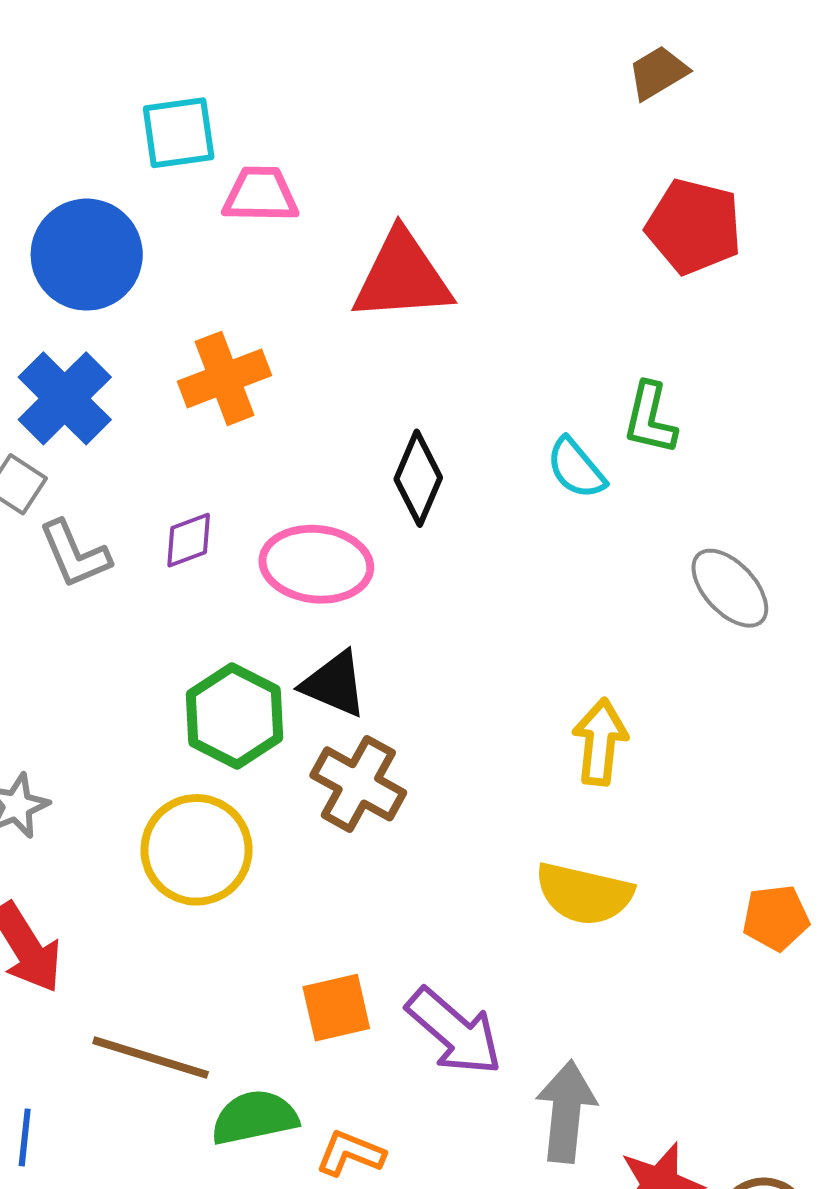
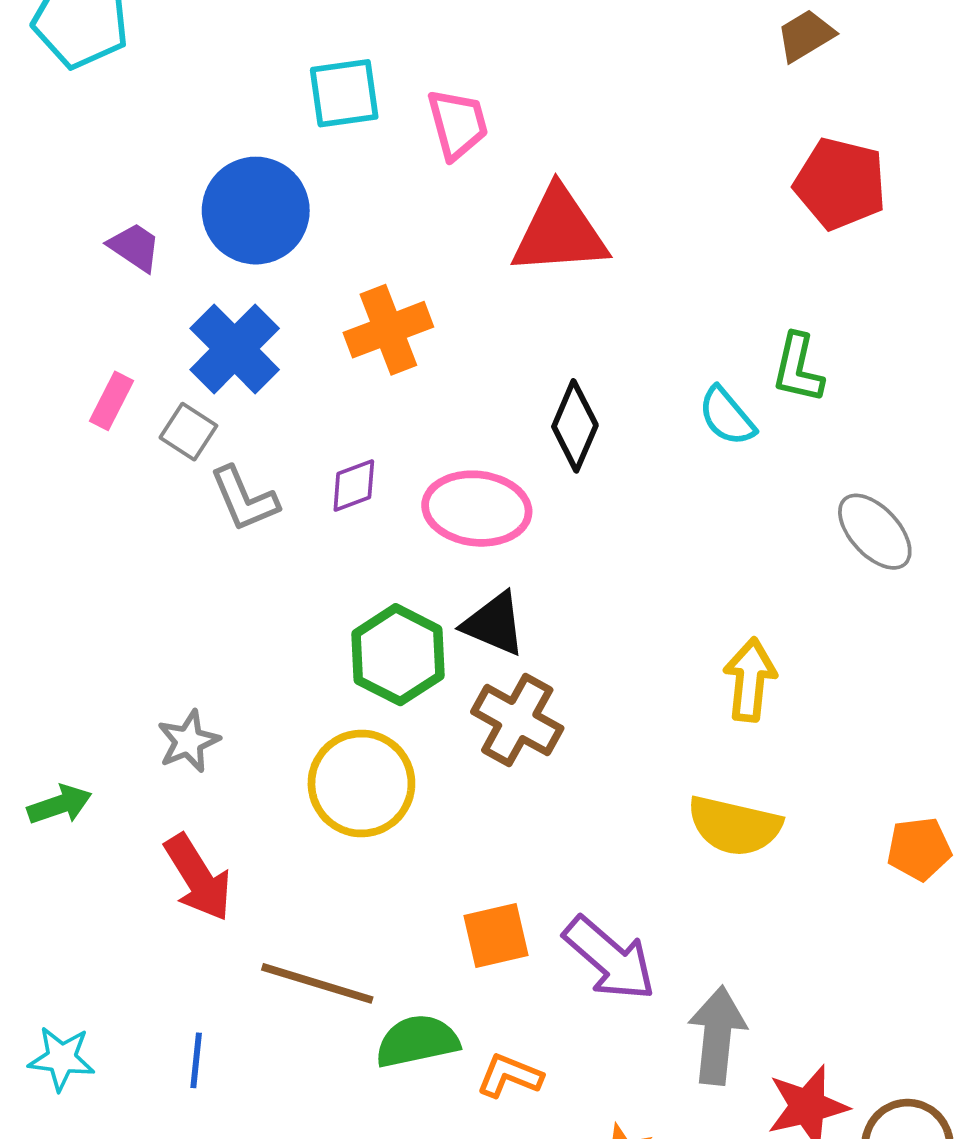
pink trapezoid: (260, 195) -> (458, 124), moved, turned 74

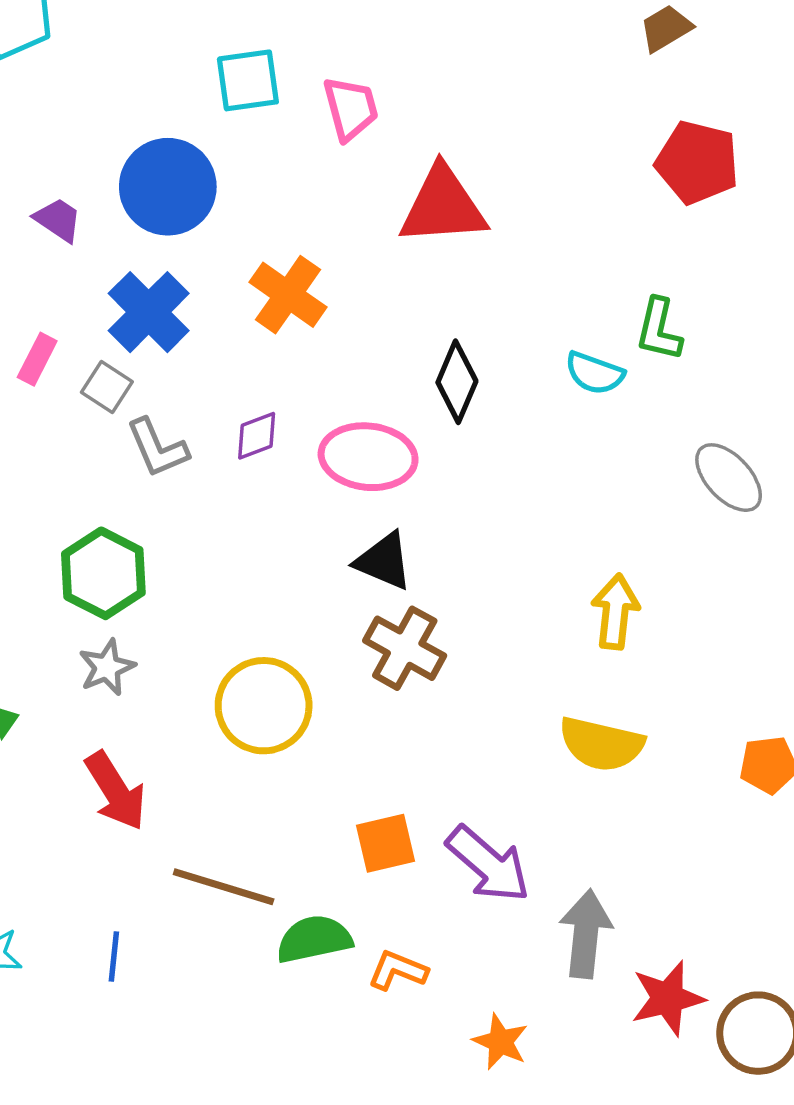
orange cross: (388, 330) -> (288, 295), turned -34
cyan semicircle: (727, 416) -> (594, 373), turned -30
green hexagon: (398, 655) -> (103, 573), moved

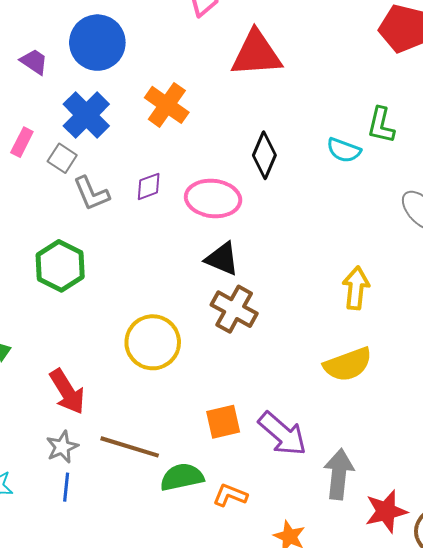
gray star: (107, 667) -> (62, 447), moved
yellow semicircle: (601, 744) -> (348, 364), turned -33

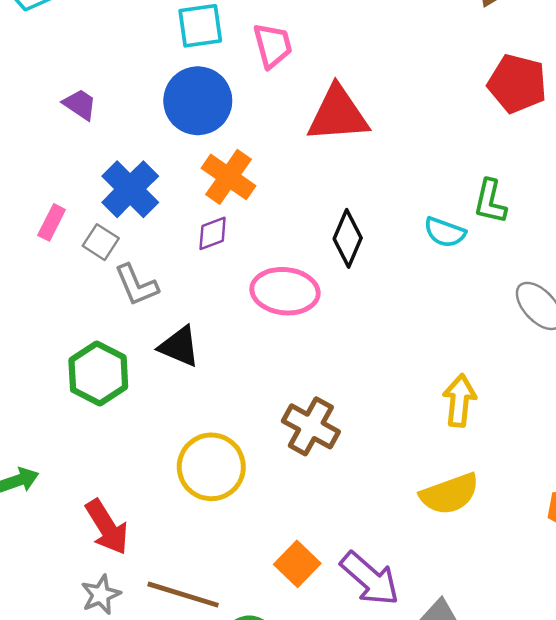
blue circle: (97, 43) -> (198, 101), moved
purple trapezoid: (34, 62) -> (80, 104), moved
purple diamond: (149, 186) -> (213, 233), moved
black triangle: (222, 259) -> (179, 346), moved
orange square: (223, 422) -> (297, 564), turned -33

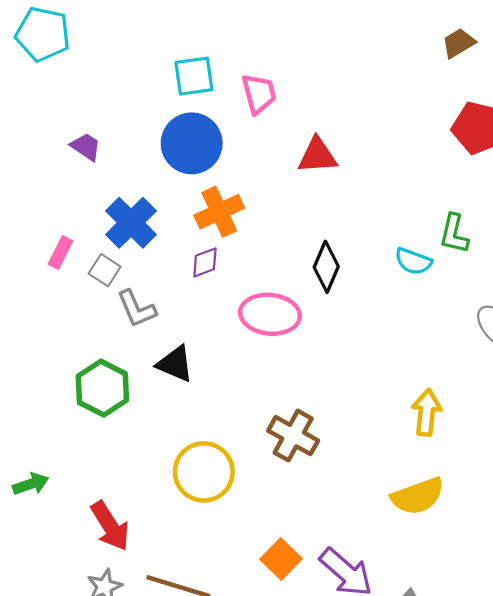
red triangle: (338, 114) -> (317, 155), size x0.7
orange cross: (228, 177) -> (219, 212), turned 30

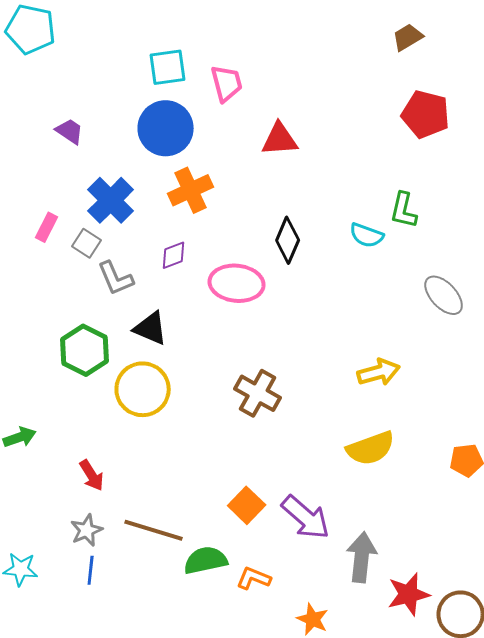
purple diamond: (205, 262) -> (174, 255), moved
yellow arrow: (427, 412) -> (379, 372), turned 69
yellow circle: (204, 472) -> (143, 389), moved
red arrow: (110, 526) -> (92, 475), size x0.7

